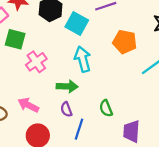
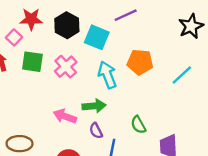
orange pentagon: (125, 42) -> (140, 62), moved
pink cross: (36, 62) -> (66, 67), moved
pink arrow: (28, 105) -> (65, 116), moved

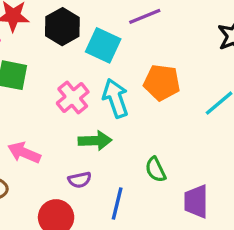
pink cross: (66, 67) -> (73, 98), moved
pink arrow: (65, 116) -> (24, 153), moved
purple semicircle: (96, 131) -> (80, 180), moved, turned -77

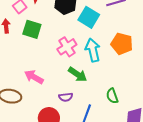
green arrow: (95, 141) -> (78, 74), turned 30

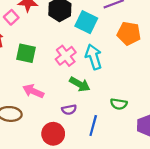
green square: (32, 29) -> (26, 53), moved
orange pentagon: (122, 44) -> (129, 33), moved
green semicircle: (112, 96) -> (119, 104), turned -56

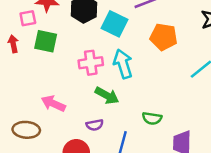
pink square: (11, 17) -> (28, 18), turned 32
green square: (26, 53) -> (46, 41), moved
pink cross: (66, 56) -> (91, 63), turned 30

